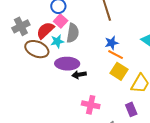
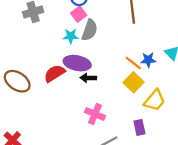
red semicircle: (45, 30) -> (54, 73), moved
blue star: (112, 43) -> (148, 60), moved
brown ellipse: (37, 49) -> (17, 81), moved

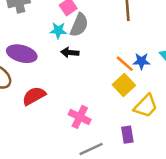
purple ellipse: (77, 63) -> (22, 54), moved
red semicircle: (54, 73) -> (34, 96), moved
black arrow: (88, 78) -> (70, 52), moved

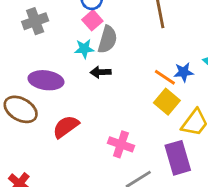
purple rectangle: (127, 135) -> (178, 158), size x1.6

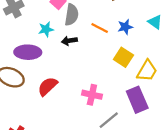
cyan star: (84, 49) -> (46, 29), moved
blue star: (184, 72) -> (125, 27), moved
orange line: (165, 77) -> (100, 28), moved

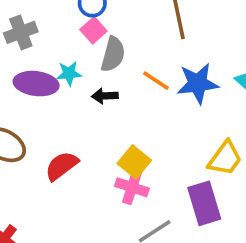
blue star: (125, 27) -> (198, 83), size x1.6
purple ellipse: (28, 52) -> (36, 84), moved
yellow square: (123, 57) -> (134, 162), moved

